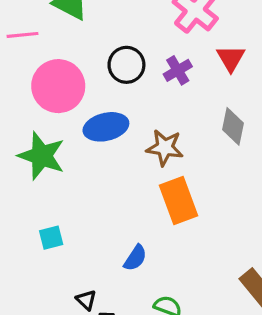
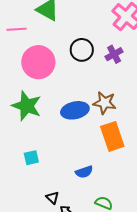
blue ellipse: (106, 127) -> (75, 110), moved
blue semicircle: (135, 258) -> (84, 172), turned 36

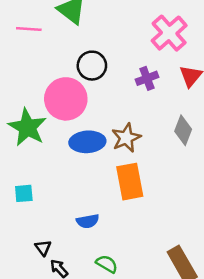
black circle: (82, 50) -> (92, 66), moved
pink circle: (38, 62) -> (66, 99), moved
brown star: (105, 103) -> (126, 138), turned 30

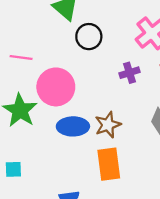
pink line: (29, 29) -> (21, 57), moved
black circle: (92, 66) -> (89, 37), moved

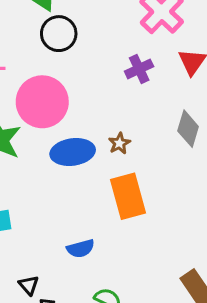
black circle: (89, 37) -> (59, 34), moved
brown star: (108, 125) -> (119, 143), size x0.6

